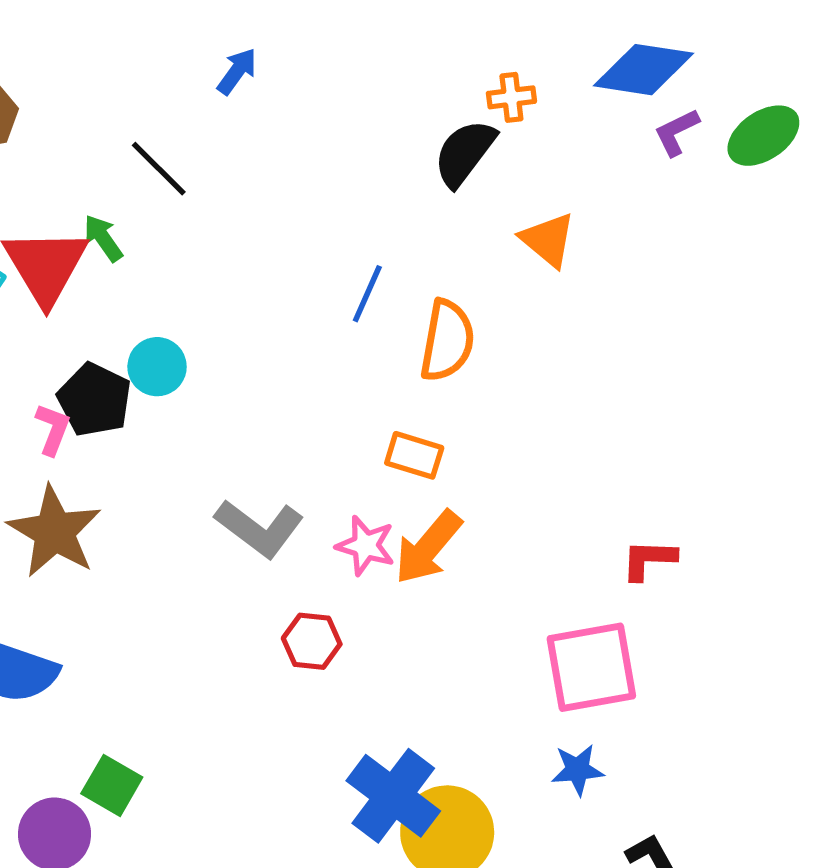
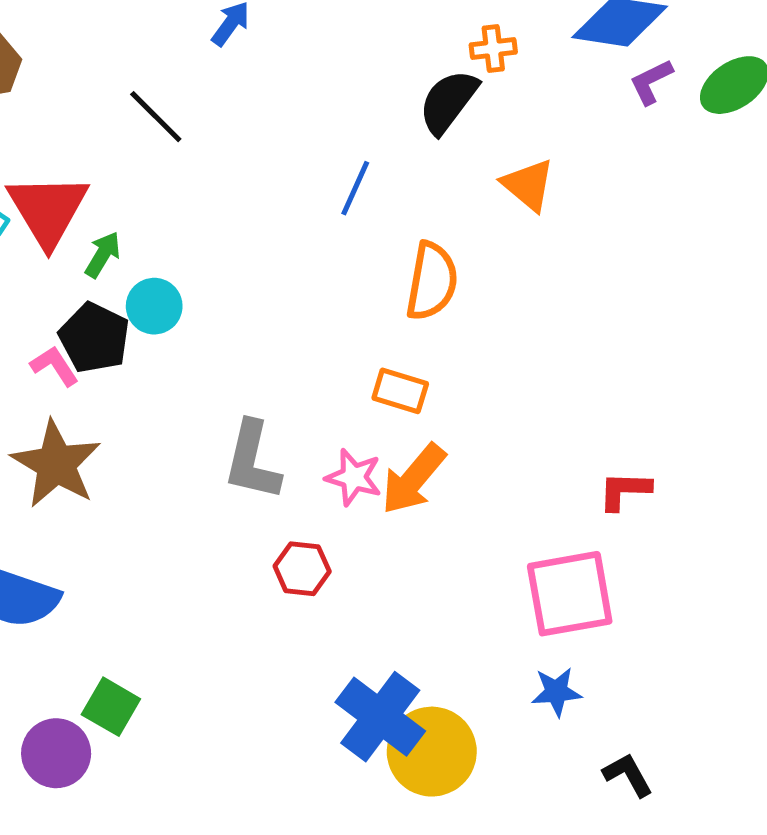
green arrow: (103, 238) -> (103, 255), moved, turned 66
blue line: (367, 294) -> (355, 188), moved
pink L-shape: (53, 429) -> (54, 366), turned -54
gray L-shape: (260, 528) -> (252, 461), turned 66

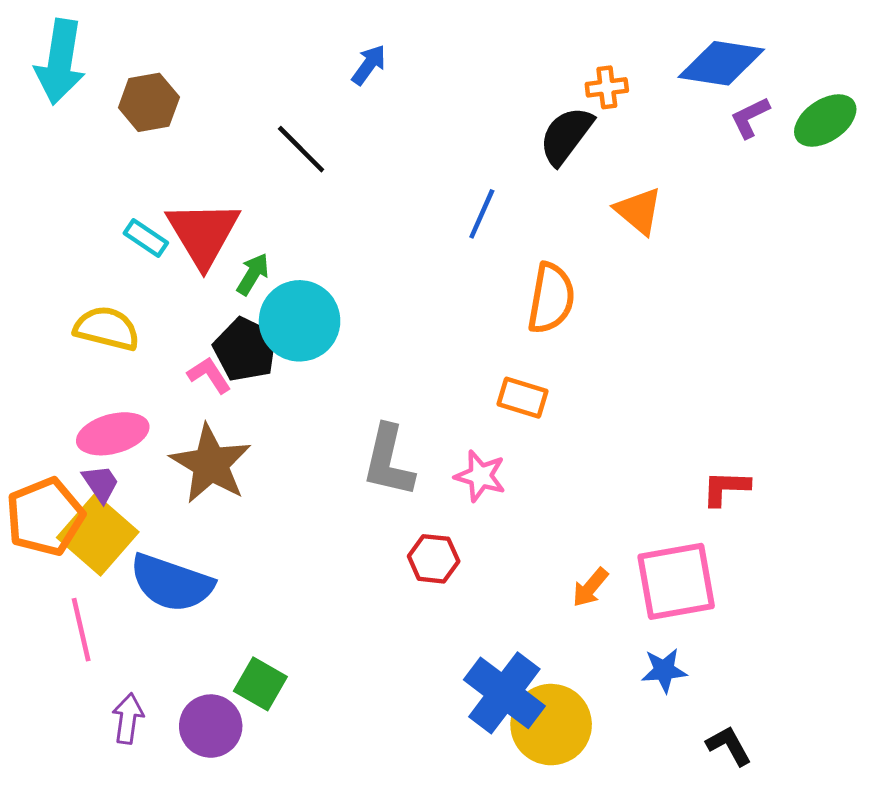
cyan circle: (154, 306) -> (300, 321), size x1.6
orange arrow: (413, 479) -> (590, 587), moved, size x0.6

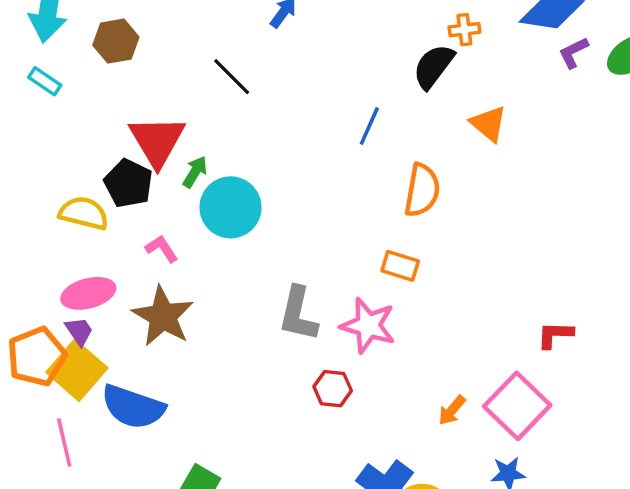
cyan rectangle: (146, 238) -> (45, 81), moved
black pentagon: (245, 349) -> (128, 183), moved
pink star: (480, 476) -> (368, 326), size x1.4
pink square: (676, 581) -> (517, 406), turned -36

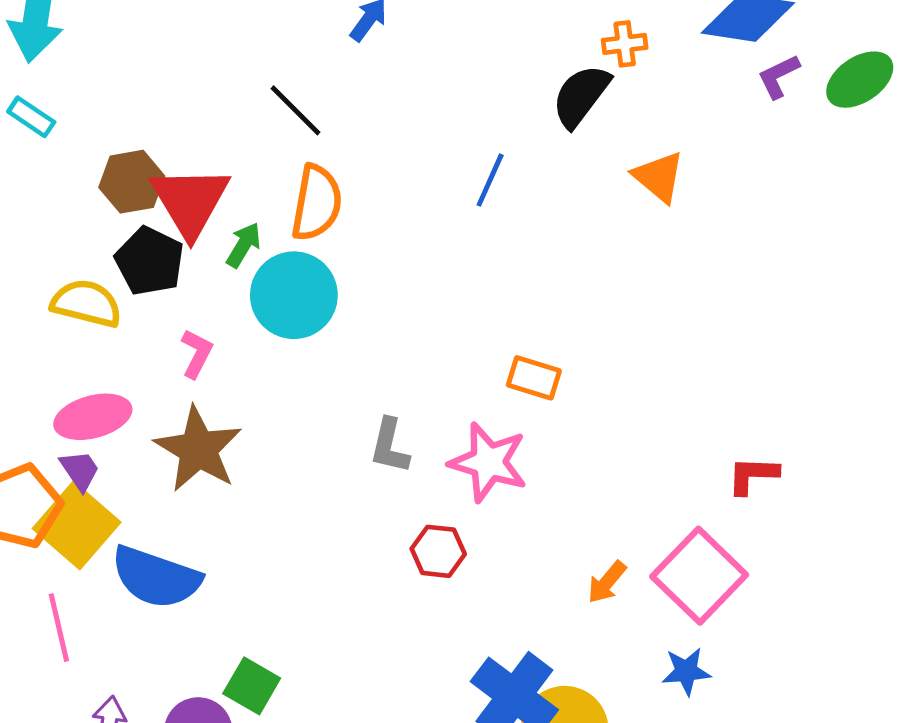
brown hexagon: (116, 41) -> (132, 182), moved
orange semicircle: (422, 190) -> (317, 203), moved
pink L-shape: (162, 249) -> (197, 354), turned 60
gray L-shape: (298, 314) -> (390, 446), size x0.7

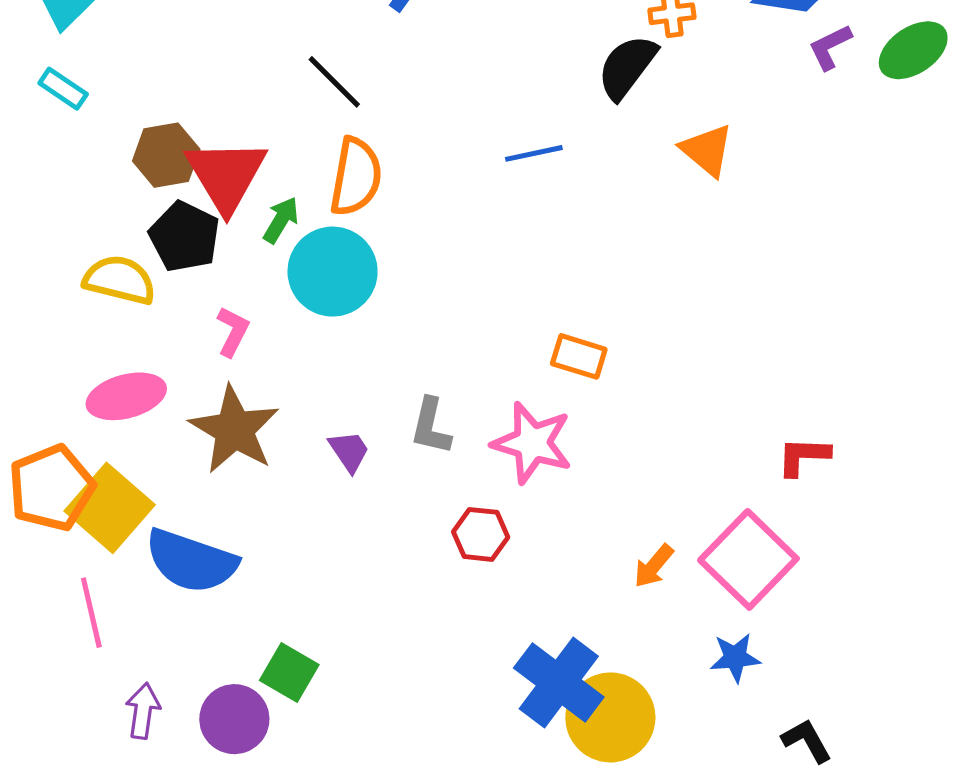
blue line: (490, 180) -> (534, 153), turned 54
purple trapezoid: (80, 470) -> (349, 451), moved

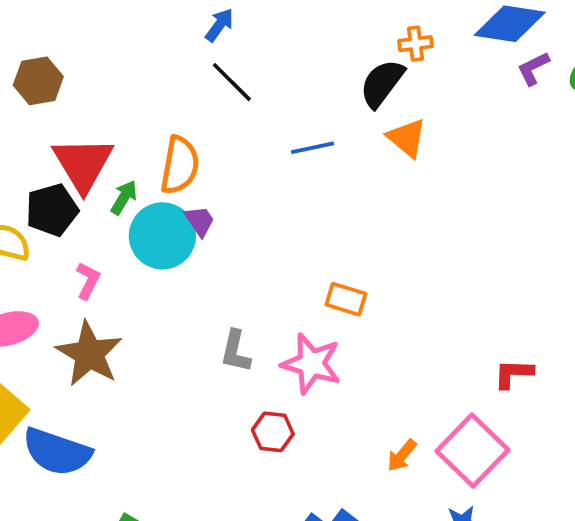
black line: (334, 82) -> (232, 82), moved
orange triangle: (707, 150) -> (407, 138), moved
brown hexagon: (166, 155) -> (38, 81), moved
black pentagon: (184, 237) -> (52, 210), turned 30
purple trapezoid: (349, 451) -> (200, 221), moved

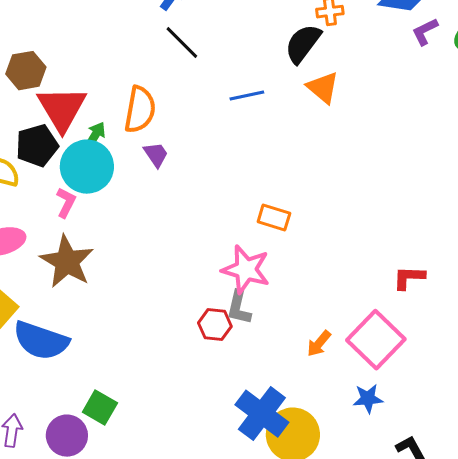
brown hexagon: (38, 81) -> (26, 71), moved
cyan circle: (162, 236) -> (87, 167), moved
gray L-shape: (236, 351) -> (239, 308), moved

